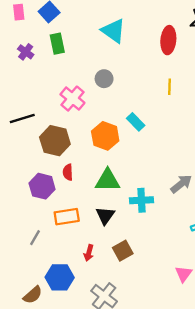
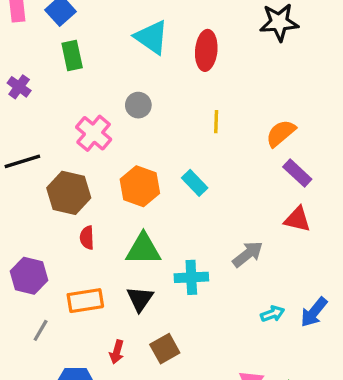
red ellipse: (168, 40) -> (206, 50), moved
purple cross: (26, 52) -> (19, 87), moved
yellow line: (170, 87) -> (216, 122), moved
cyan rectangle: (136, 122) -> (195, 183), moved
purple hexagon: (42, 186) -> (29, 276), moved

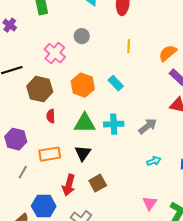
cyan cross: (191, 277) -> (114, 124), moved
cyan arrow: (272, 314) -> (154, 161), moved
red arrow: (117, 352) -> (69, 185), size x1.5

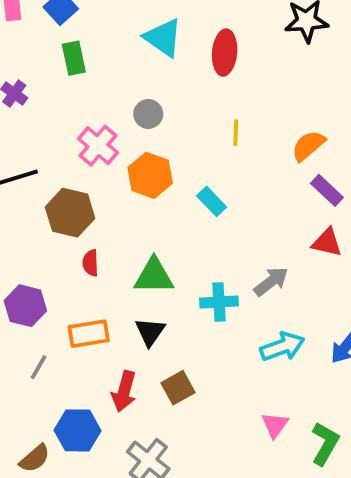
orange hexagon: (83, 85) -> (150, 175), moved
cyan cross: (114, 124) -> (219, 302), moved
cyan arrow: (154, 161) -> (282, 347), size x1.6

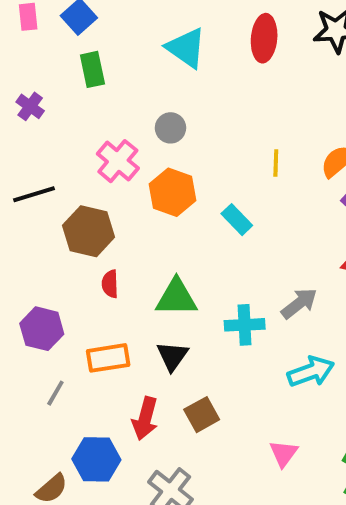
red ellipse: (225, 53) -> (264, 38), moved
yellow line: (236, 133) -> (276, 163), moved
pink triangle: (275, 425) -> (284, 454), moved

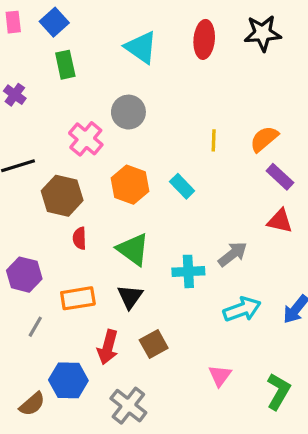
gray circle: (170, 128) -> (128, 112), size x1.4
orange hexagon: (172, 192) -> (130, 185), moved
green triangle: (176, 298) -> (133, 249), turned 36

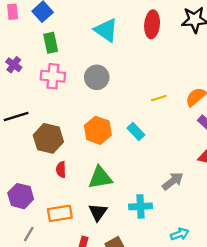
pink cross: (86, 139) -> (53, 76), moved, turned -35
yellow line: (214, 140) -> (159, 98), turned 70
green triangle: (133, 249) -> (100, 178), turned -45
cyan cross: (188, 271) -> (141, 206), moved
cyan arrow: (242, 309) -> (180, 234), moved, size x0.7

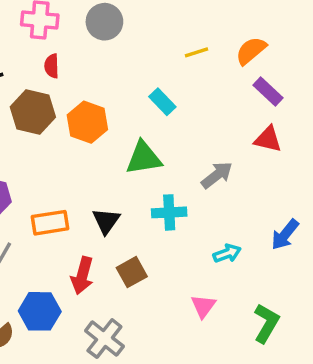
orange hexagon: (98, 130) -> (87, 122), moved
red semicircle: (61, 170) -> (52, 66), moved
green triangle: (100, 178) -> (144, 158), moved

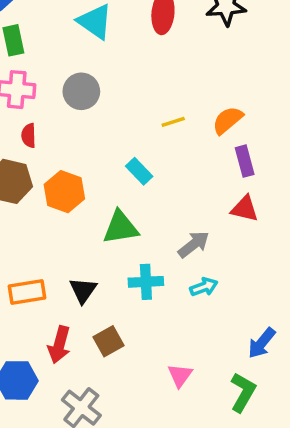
purple rectangle: (268, 92) -> (245, 161), turned 32
blue arrow: (285, 235) -> (262, 343), moved
cyan arrow: (227, 253) -> (204, 287), moved

